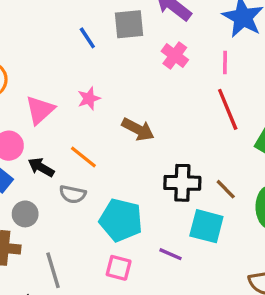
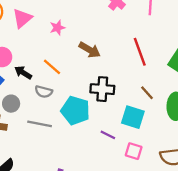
red line: (228, 109) -> (140, 52), moved
pink triangle: (40, 110) -> (22, 18), moved
black cross: (182, 183) -> (102, 89), moved
pink square: (119, 268) -> (134, 151), moved
gray line: (53, 270) -> (40, 124), moved, turned -65

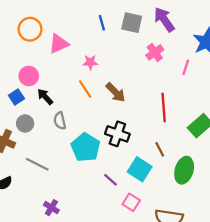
orange line: (52, 67) -> (85, 89), moved
gray semicircle: (44, 92) -> (60, 121), turned 48
gray line: (40, 124) -> (37, 164), moved

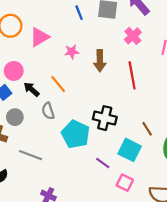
orange line: (85, 89) -> (58, 84), moved
brown arrow: (116, 92) -> (100, 61), moved, turned 50
red line: (164, 108) -> (132, 75), moved

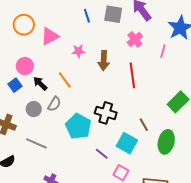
gray semicircle: (48, 111) -> (54, 104), turned -133
gray circle: (15, 117) -> (34, 109), moved

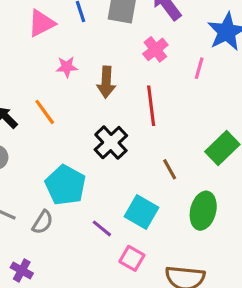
pink triangle: (50, 36) -> (41, 23), moved
gray semicircle: (54, 104) -> (43, 222), moved
black cross: (106, 113) -> (111, 143), moved, turned 30
brown line: (144, 125) -> (170, 169), moved

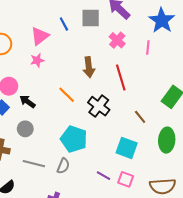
pink star: (67, 67) -> (37, 60), moved
orange line: (45, 112) -> (67, 95), moved
purple line: (102, 228) -> (103, 176), moved

